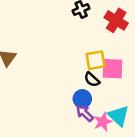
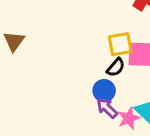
black semicircle: (92, 80) -> (116, 67), turned -91

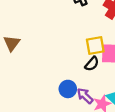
blue circle: (104, 91) -> (68, 89), moved

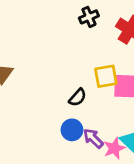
black semicircle: (92, 64) -> (78, 97), moved

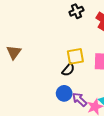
yellow square: (106, 76) -> (75, 56), moved

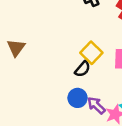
yellow square: (75, 56) -> (91, 53), turned -36

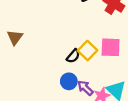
yellow square: (91, 53) -> (87, 51), moved

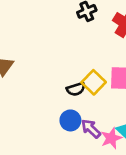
black semicircle: (73, 56) -> (76, 89), turned 32

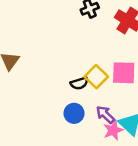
purple arrow: (91, 129) -> (105, 115), moved

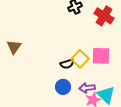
purple arrow: (105, 115) -> (87, 88), turned -49

